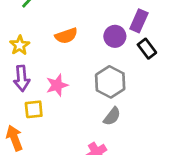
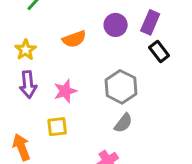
purple circle: (115, 36) -> (116, 25), moved
yellow square: (34, 109) -> (57, 127), moved

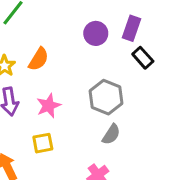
orange semicircle: (74, 39) -> (39, 59), moved, turned -35

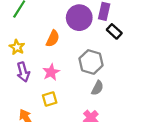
purple circle: (96, 33) -> (79, 18), size x1.5
orange semicircle: (39, 59) -> (53, 39), moved

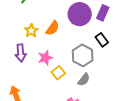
black rectangle: (114, 31) -> (102, 40), moved
yellow star: (17, 47) -> (31, 31), moved
yellow square: (50, 99) -> (58, 73), moved, turned -32

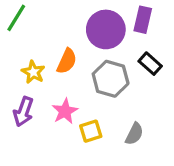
purple arrow: (21, 53) -> (23, 112), turned 36
gray hexagon: (83, 55) -> (111, 79), moved
yellow square: (58, 73) -> (91, 131), turned 32

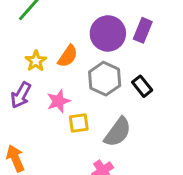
black rectangle: (150, 64) -> (142, 86), moved
gray semicircle: (134, 134) -> (118, 132), size x1.5

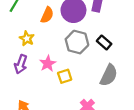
orange semicircle: (68, 56) -> (47, 15), moved
gray semicircle: (118, 132) -> (109, 75), moved

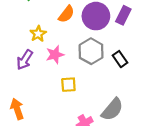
pink star: (48, 64) -> (55, 55), moved
gray semicircle: (109, 75) -> (112, 109), moved

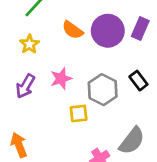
orange semicircle: (66, 14) -> (73, 30), turned 90
yellow star: (38, 34) -> (29, 44), moved
gray hexagon: (91, 51) -> (103, 90), moved

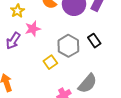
pink star: (61, 79) -> (33, 29), moved
yellow square: (79, 113) -> (50, 62), turned -32

